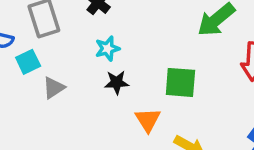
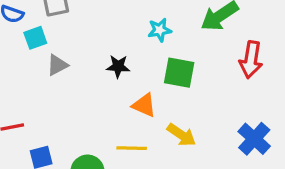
cyan star: (107, 49) -> (160, 30), moved
orange triangle: (148, 120) -> (144, 105), turned -40

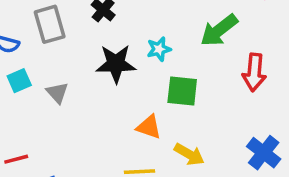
cyan square: (35, 38) -> (19, 81), moved
gray triangle: (57, 65) -> (57, 93), turned -40
black star: (118, 66) -> (116, 64), moved, size x1.6

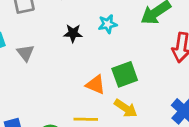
black star: (116, 64) -> (73, 33), size x0.6
green square: (182, 91) -> (125, 74), moved, turned -30

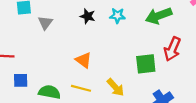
green square: (125, 74) -> (146, 64), moved
orange triangle: (96, 85) -> (84, 60), moved

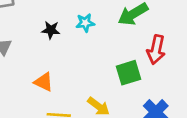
orange triangle: (84, 60) -> (44, 82), moved

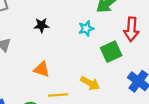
cyan star: (85, 23) -> (86, 28), moved

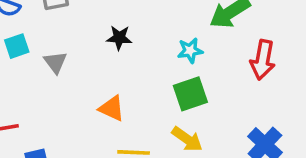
green square: (111, 52) -> (190, 94), moved

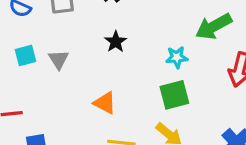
black star: (119, 38) -> (116, 42), turned 30
cyan square: (17, 46) -> (26, 56), moved

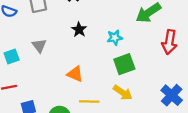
cyan square: (26, 56) -> (12, 57), moved
cyan star: (177, 57) -> (115, 38), moved

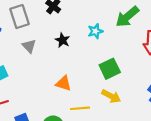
cyan star: (115, 38) -> (95, 31), moved
gray triangle: (39, 46) -> (29, 46), moved

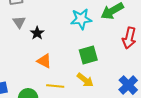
cyan star: (95, 31) -> (81, 19), size x1.5
black star: (62, 40) -> (37, 33), moved

